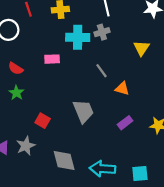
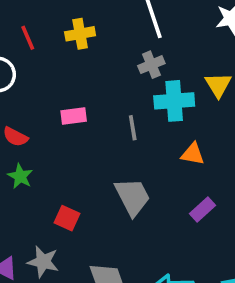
cyan cross: (78, 37) -> (174, 101), moved
gray line: (101, 71) -> (133, 128), moved, turned 32
gray star: (26, 146) -> (43, 262), turned -30

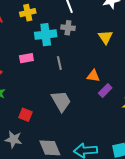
gray cross: (151, 65) -> (68, 28), turned 32
cyan cross: (174, 101) -> (46, 35), moved
purple rectangle: (202, 209) -> (105, 91), moved

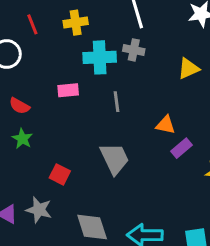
yellow triangle: (105, 37) -> (188, 69), turned 35

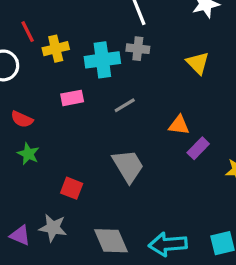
yellow cross: (76, 23) -> (56, 49), moved
yellow triangle: (188, 69) -> (198, 63), turned -45
gray line: (117, 102) -> (125, 105), turned 72

